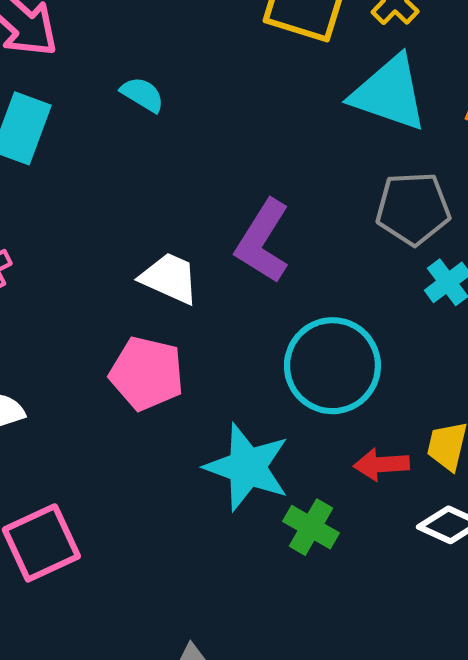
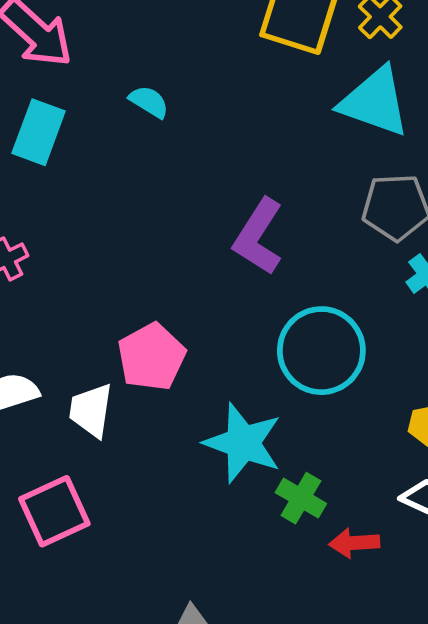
white trapezoid: (170, 278) -> (91, 410), moved, turned -106
pink pentagon: (147, 373) -> (151, 357), turned 30
red arrow: (381, 464) -> (354, 543), moved

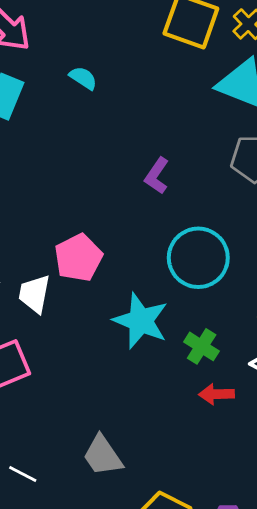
purple L-shape: (258, 237) -> (157, 176), size x0.7
green cross: (301, 498) -> (202, 346), moved

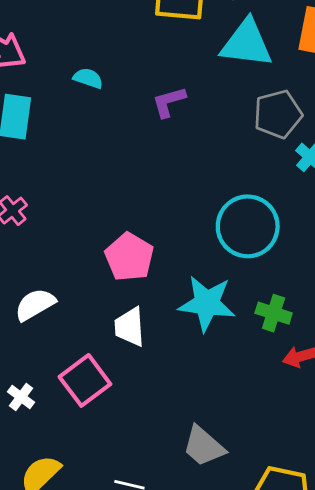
purple L-shape: (157, 176) -> (169, 102), moved, turned 54
white trapezoid: (34, 294) -> (130, 327), moved

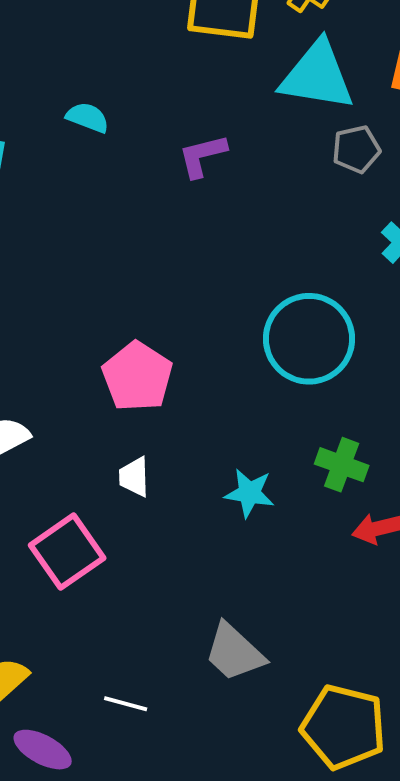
gray pentagon: (278, 114) -> (356, 149), moved, size x0.7
cyan star: (207, 303) -> (249, 493), moved, size x0.6
white trapezoid: (130, 327) -> (134, 477), size x0.7

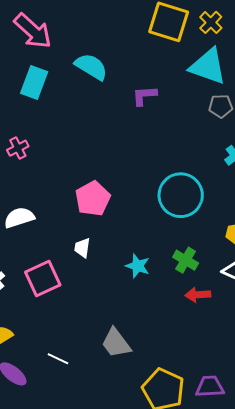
cyan semicircle: (88, 117) -> (91, 67), size x1.6

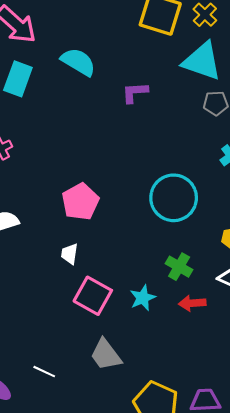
cyan star: (138, 266) -> (143, 298), moved, turned 30
pink square: (43, 279) -> (93, 296), moved, turned -36

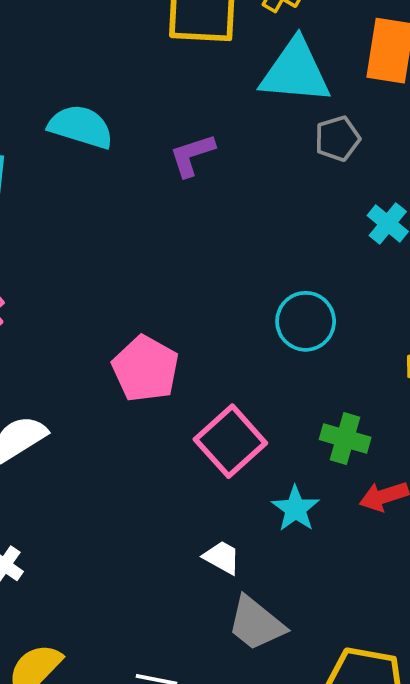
cyan circle: (174, 198) -> (306, 321), size x0.7
white trapezoid: (70, 254) -> (222, 557), moved, turned 125
pink square: (93, 296) -> (230, 441), moved, turned 33

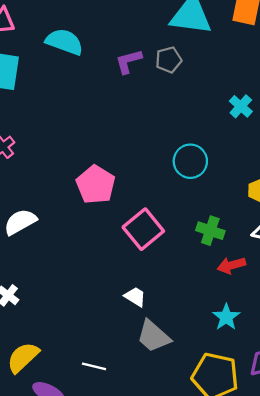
gray pentagon: (337, 139) -> (169, 60), moved
cyan star: (296, 509) -> (226, 317), moved

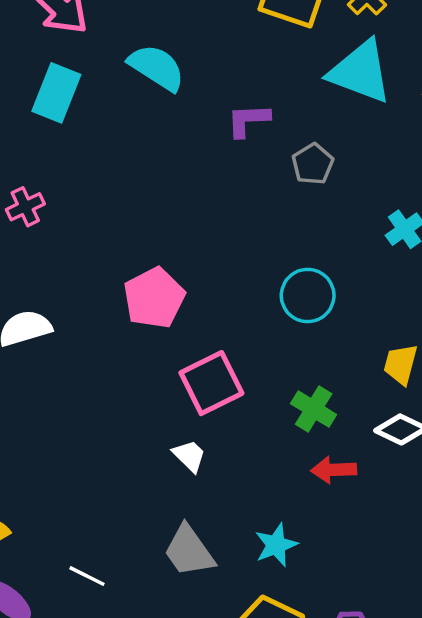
gray pentagon: (169, 60) -> (313, 164), moved, turned -30
white trapezoid: (135, 297) -> (189, 456), moved
cyan star: (226, 317) -> (276, 545), moved

